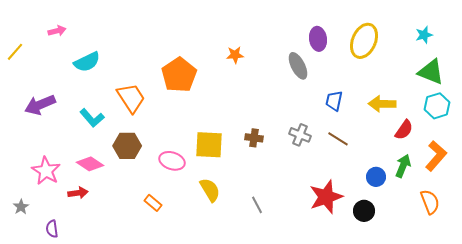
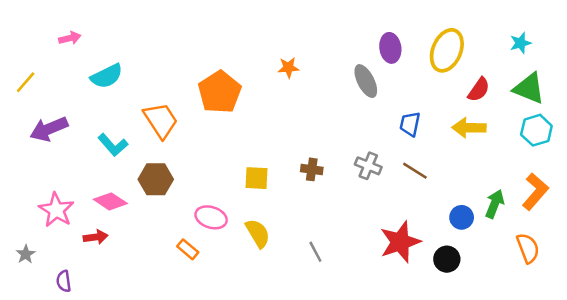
yellow line: (15, 52) -> (26, 82), moved
red semicircle: (404, 130) -> (479, 90), moved
yellow square: (209, 145) -> (256, 178), size x0.7
pink ellipse: (172, 161) -> (211, 217), moved

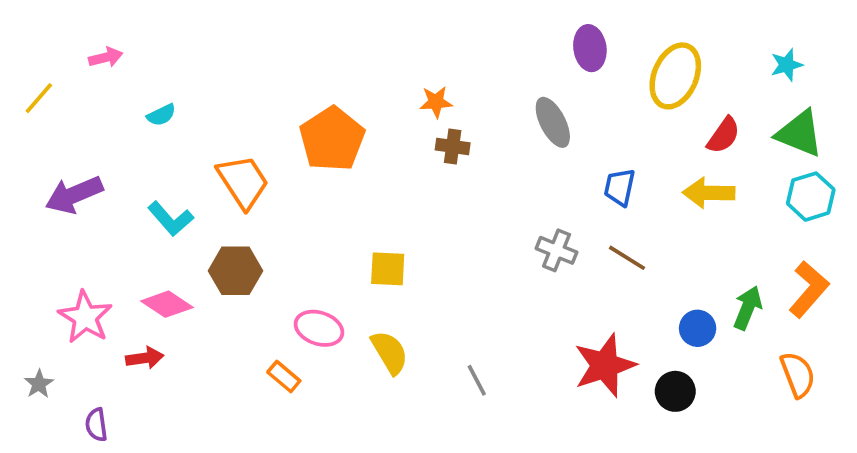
purple ellipse: (390, 48) -> (590, 48), moved
cyan semicircle: (107, 76) -> (161, 115), size x0.6
yellow line: (26, 82) -> (39, 98), moved
brown cross: (312, 169) -> (453, 146), moved

